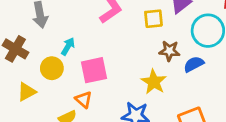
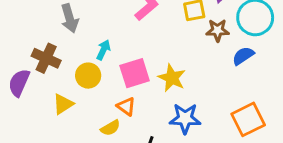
brown star: (169, 51) -> (218, 30), moved
yellow star: (154, 82) -> (172, 78), moved

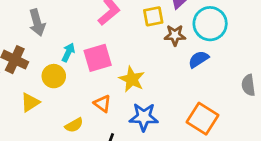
pink square: (135, 73) -> (98, 58), moved
orange triangle: (126, 107) -> (102, 104), moved
orange square: (248, 119) -> (202, 119), turned -32

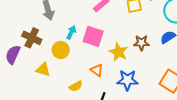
brown star: (175, 35) -> (141, 43), moved
pink square: (98, 58) -> (93, 36), turned 35
yellow triangle: (30, 102) -> (43, 70), turned 49

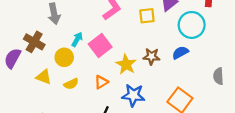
pink square: (93, 36) -> (100, 45), turned 30
orange triangle: (97, 70) -> (101, 82), turned 48
yellow semicircle: (76, 86) -> (71, 84), moved

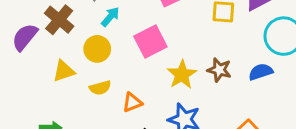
cyan arrow: (77, 39) -> (110, 17), moved
yellow triangle: (44, 77) -> (64, 71), turned -49
orange triangle: (101, 82) -> (132, 102), moved

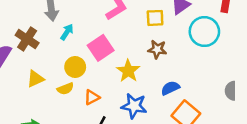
yellow circle: (97, 49) -> (75, 67), moved
brown star: (219, 70) -> (157, 49), moved
blue semicircle: (261, 72) -> (170, 88), moved

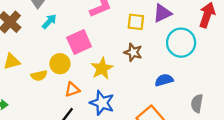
yellow circle: (75, 67) -> (60, 64), moved
blue semicircle: (170, 88) -> (164, 80), moved
orange triangle: (92, 97) -> (72, 89), moved

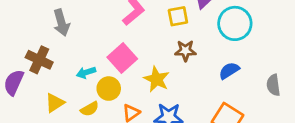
cyan arrow: (49, 22) -> (86, 73), moved, turned -133

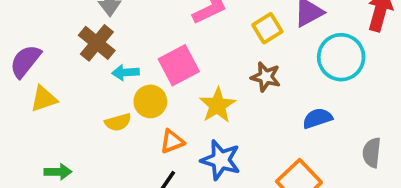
yellow square: (178, 16) -> (267, 28), turned -35
brown cross: (39, 60) -> (97, 43), moved
yellow triangle: (55, 103) -> (44, 99), moved

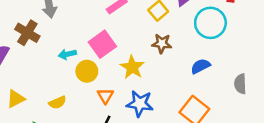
brown cross: (97, 43) -> (27, 33), moved
yellow triangle: (44, 99) -> (16, 99), moved
yellow semicircle: (118, 122) -> (58, 103), moved
orange triangle: (172, 141) -> (105, 96), turned -30

